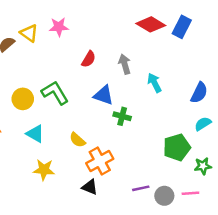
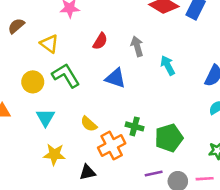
yellow triangle: (29, 33) -> (49, 44), moved
green cross: (122, 116) -> (135, 126), moved
cyan triangle: (35, 134) -> (45, 118), turned 30
green pentagon: (177, 147) -> (169, 138), moved
black triangle: (90, 187) -> (87, 172), moved, turned -35

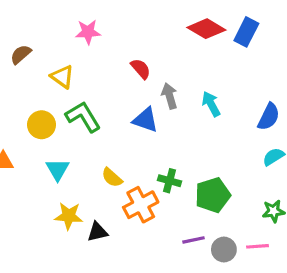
red semicircle: (100, 41) -> (141, 69), moved, turned -72
gray arrow: (137, 46) -> (169, 96), moved
black triangle: (87, 172) -> (98, 232), moved

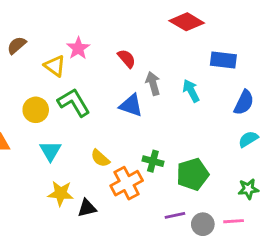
pink star: (88, 32) -> (78, 48), moved, turned -30
blue rectangle: (246, 32) -> (223, 60), moved, turned 70

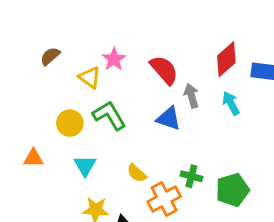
red diamond: (187, 22) -> (226, 59), moved, turned -72
red semicircle: (127, 59) -> (164, 70), size x1.5

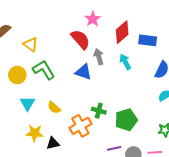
pink star: (114, 59) -> (93, 19), moved
yellow semicircle: (137, 173) -> (54, 108), moved

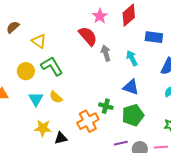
red diamond: (122, 32) -> (129, 15), moved
blue triangle: (83, 72) -> (131, 87), moved
yellow semicircle: (54, 108) -> (56, 97), moved

